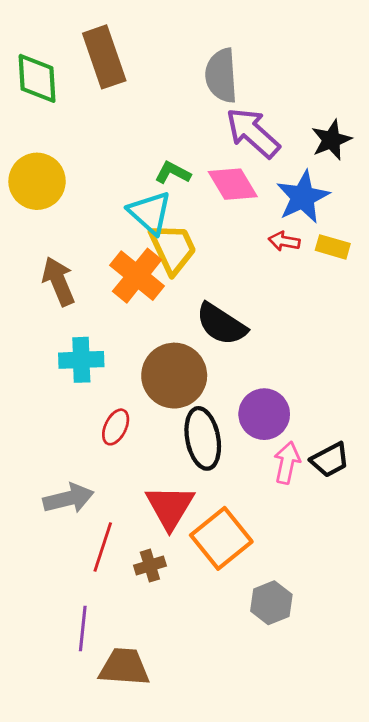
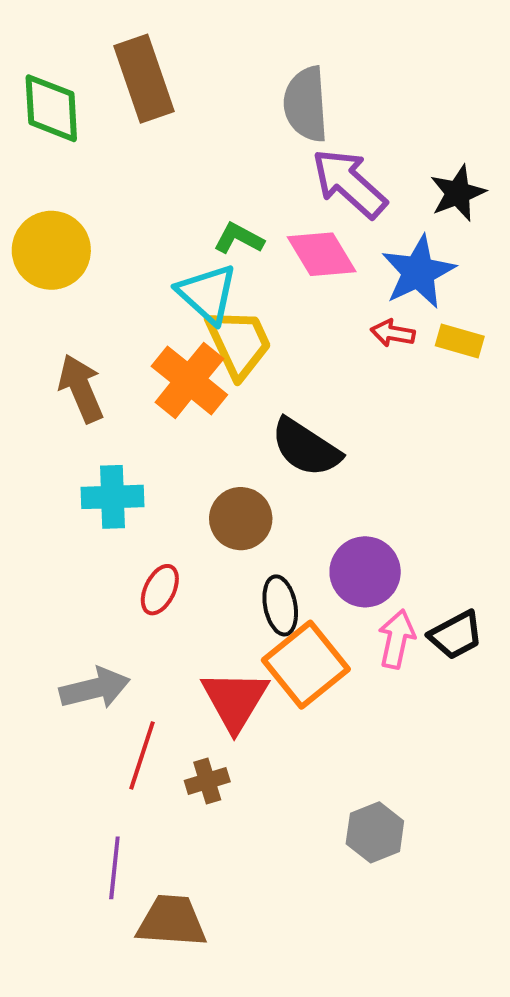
brown circle: (174, 376) -> (241, 519), size x0.7
black ellipse: (203, 438) -> (280, 605), size x0.7
orange square: (221, 538) -> (306, 665), moved

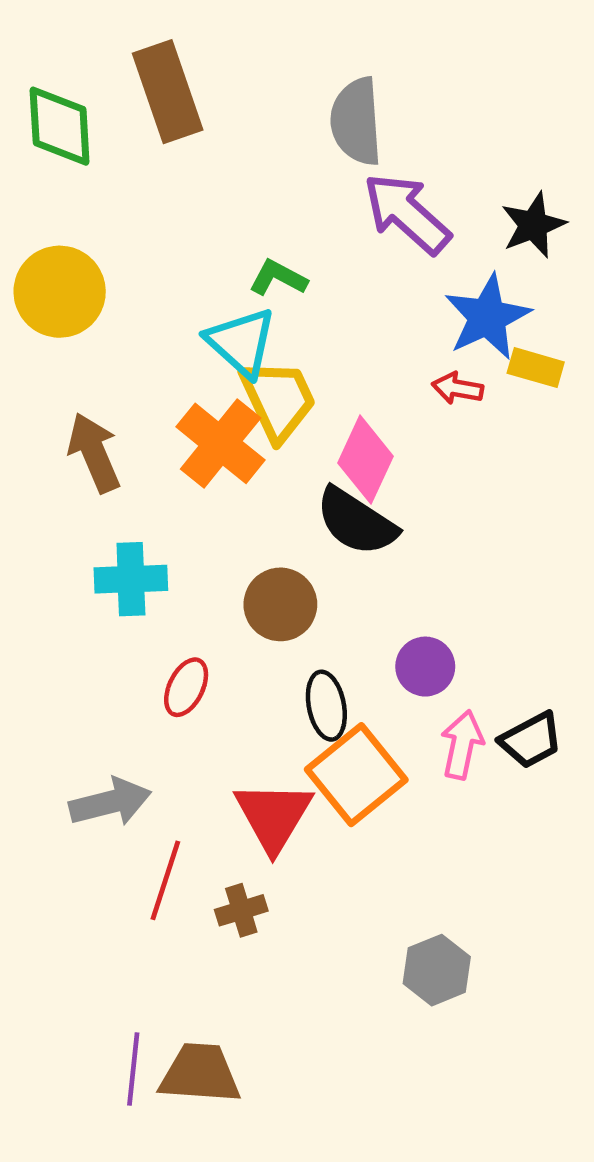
pink diamond: (322, 254) -> (365, 460), moved, turned 56
yellow rectangle: (460, 341) -> (536, 368), moved
purple circle: (365, 572) -> (425, 667), size x0.7
purple line: (114, 868) -> (133, 1069), moved

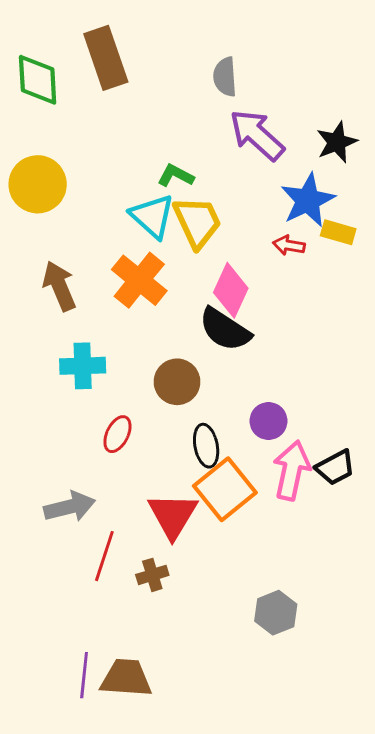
gray semicircle: (356, 121) -> (225, 77), size x0.7
yellow trapezoid: (278, 400) -> (197, 222), moved
pink arrow: (462, 745) -> (292, 470), size x1.4

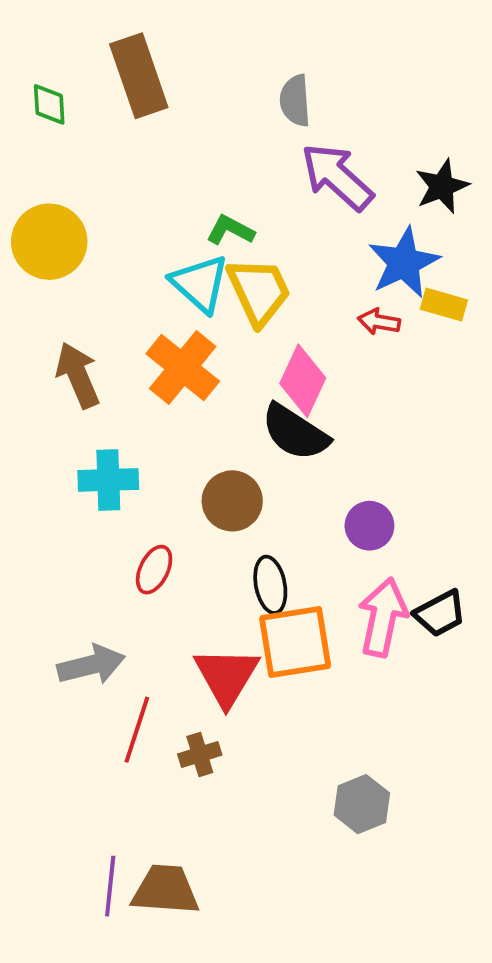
green diamond: (38, 80) -> (49, 104), size x0.6
purple circle: (268, 421) -> (369, 526), moved
orange square: (225, 489) -> (295, 642), turned 30

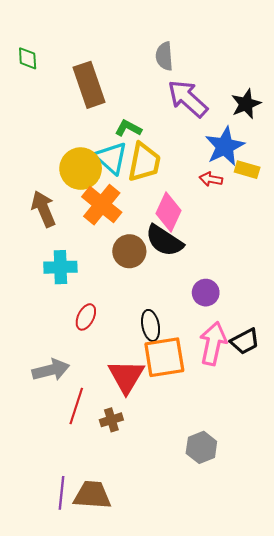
brown rectangle: (139, 76) -> (89, 85), moved
yellow circle: (49, 242) -> (81, 169), moved
yellow trapezoid: (259, 291) -> (144, 162), turned 36
brown circle: (232, 501) -> (129, 251), moved

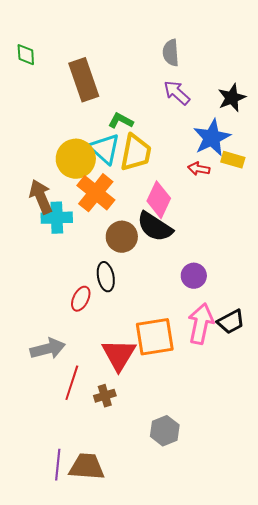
gray semicircle: (164, 56) -> (171, 53), moved
purple arrow: (188, 99) -> (177, 93), size x0.7
cyan cross: (60, 267) -> (57, 218), moved
black ellipse: (151, 325) -> (106, 277), moved
gray hexagon: (201, 447) -> (165, 431), moved

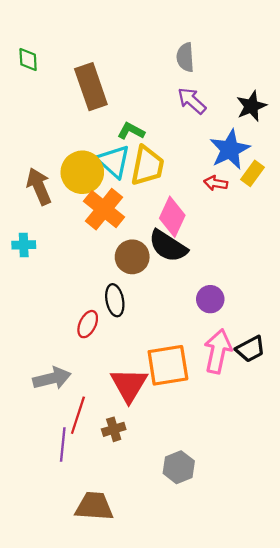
yellow rectangle: (233, 160) -> (253, 173), turned -70
brown arrow: (41, 197) -> (39, 186), moved
cyan cross: (57, 218) -> (24, 245), moved, size x0.7
purple line: (58, 465) -> (63, 444), moved

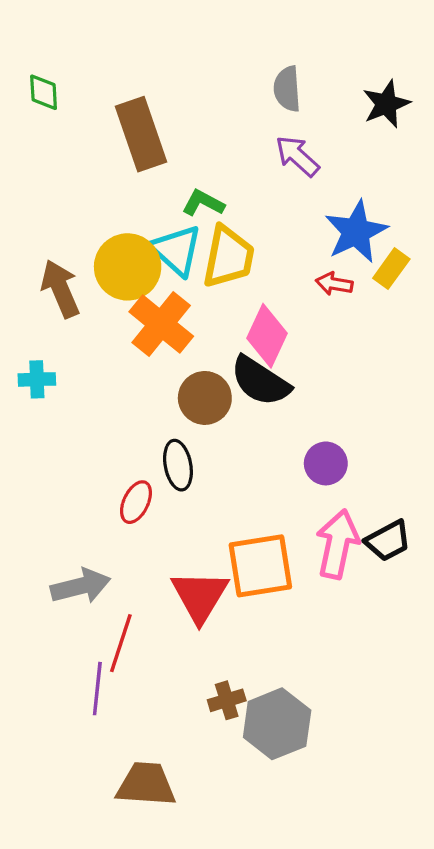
black star: (251, 106) -> (386, 104), moved
brown cross: (114, 429) -> (227, 700), moved
gray hexagon: (179, 467) -> (277, 724), size x1.4

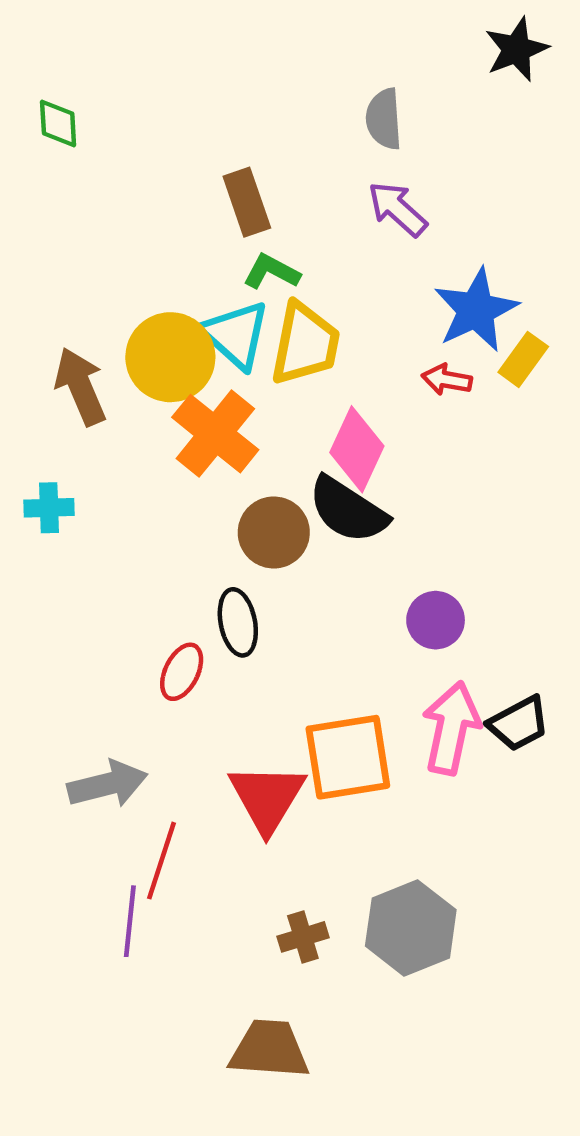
black star: (386, 104) -> (516, 49), moved
brown rectangle: (141, 134) -> (247, 202), moved, size x0.7
gray hexagon: (277, 724) -> (411, 928), moved
brown trapezoid: (146, 784) -> (269, 1049), moved

